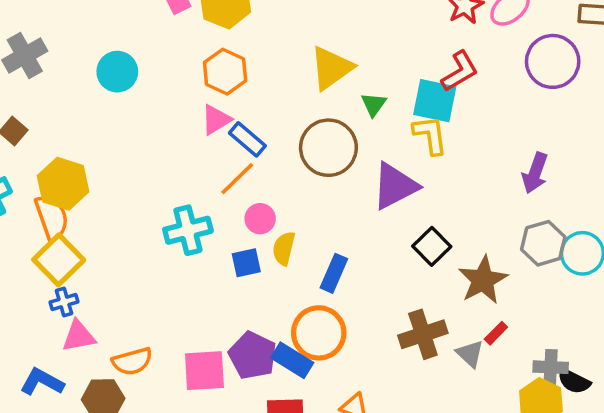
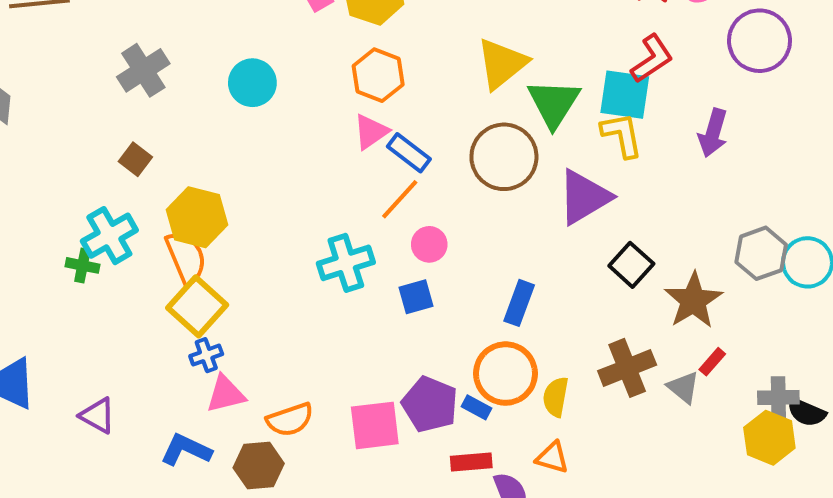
green triangle: (374, 104) -> (554, 103), size x1.8
purple arrow: (535, 173) -> (713, 133), moved
yellow semicircle: (284, 248) -> (556, 397), moved
blue rectangle: (292, 360) -> (476, 407), size x0.6

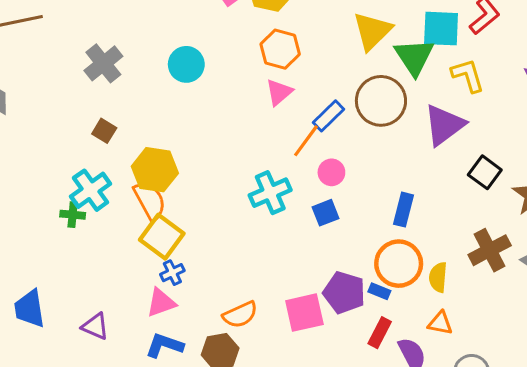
cyan square: (625, 95) -> (441, 29), moved
blue rectangle: (409, 153) -> (328, 116), moved, turned -76
pink triangle: (226, 394) -> (161, 303), moved
red rectangle: (471, 462) -> (380, 333), turned -52

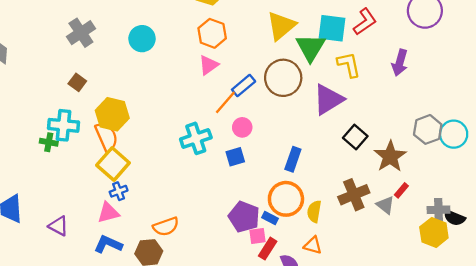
cyan cross: (91, 190) -> (64, 125), turned 36
pink square: (304, 313) -> (257, 236), moved, size x0.6

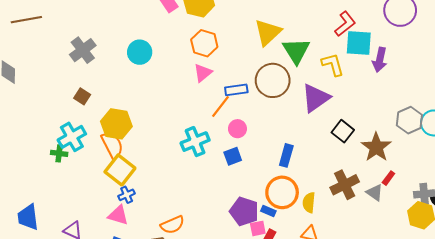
cyan square: (332, 28) -> (359, 43), moved
blue rectangle: (244, 86) -> (236, 90), turned 35
cyan cross: (64, 125) -> (72, 137), turned -32
pink triangle: (108, 213) -> (118, 215), turned 35

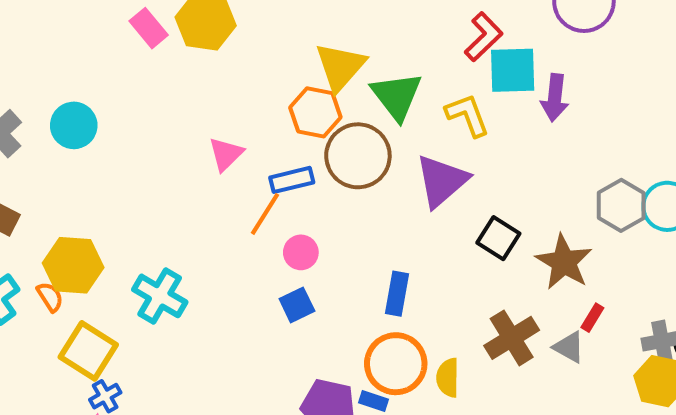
orange hexagon: (204, 43) -> (315, 112), moved
cyan circle: (140, 52) -> (74, 125), moved
cyan cross: (195, 142) -> (160, 296), moved, turned -32
orange semicircle: (112, 145) -> (50, 297), moved, size x0.6

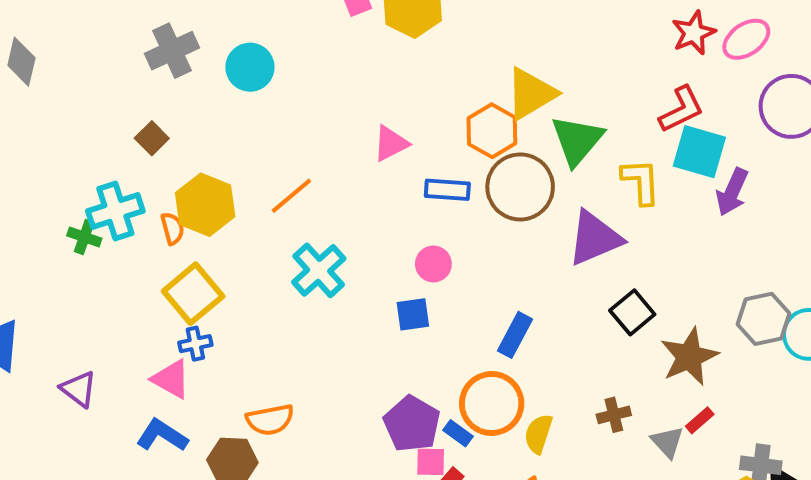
orange line: (265, 214) -> (291, 196), moved
cyan cross: (160, 296) -> (319, 270), moved
brown cross: (512, 338) -> (614, 415), size x0.6

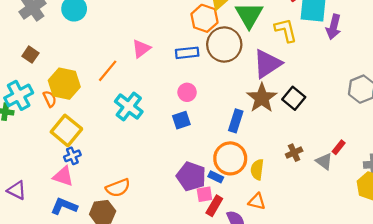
pink triangle: (391, 143) -> (141, 49), moved
brown star: (689, 357) -> (262, 98), moved

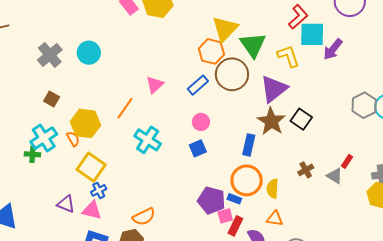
purple arrow: (334, 27) -> (333, 49), turned 30
blue rectangle: (187, 53) -> (198, 85), turned -30
purple triangle: (17, 190) -> (66, 204), moved

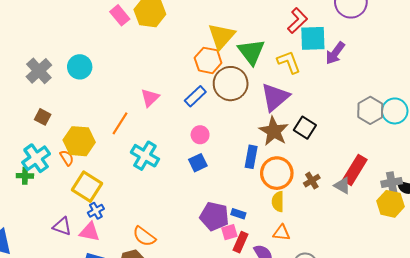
red rectangle: (347, 161) -> (355, 170), size x2.0
orange circle: (247, 180) -> (277, 173), moved
orange semicircle: (144, 217) -> (144, 236), turned 65

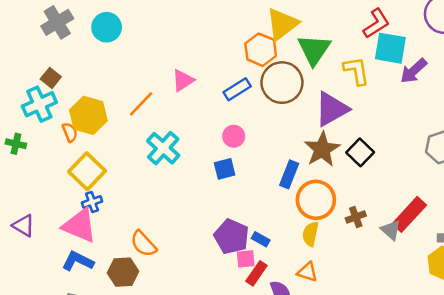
cyan cross: (36, 158) -> (39, 104), moved
purple triangle: (62, 226) -> (23, 225), moved
pink triangle: (89, 232) -> (79, 226), size x1.4

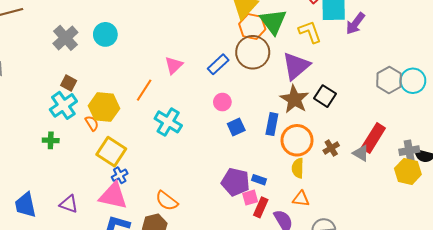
orange hexagon: (261, 50) -> (252, 26), moved
blue square: (225, 169) -> (236, 127), moved

